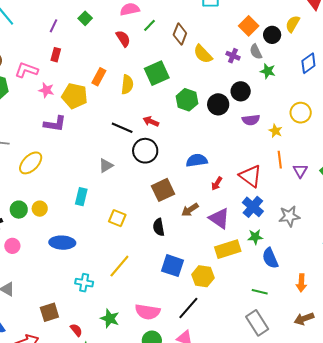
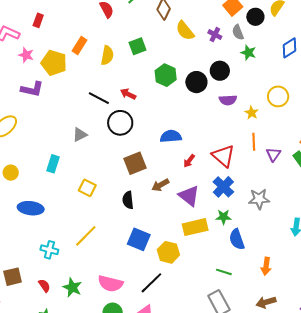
green square: (157, 73) -> (137, 46), size x0.7
red semicircle: (76, 330) -> (44, 286), moved

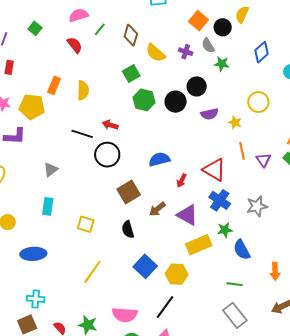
green square: (137, 46) -> (131, 73), moved
gray triangle: (80, 135) -> (51, 170), moved
blue square: (139, 239) -> (145, 266), turned 30
cyan cross: (49, 250) -> (36, 299), moved

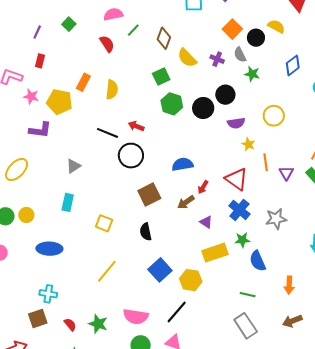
yellow semicircle: (242, 14) -> (276, 26), turned 90
yellow circle: (258, 102) -> (274, 116), moved
yellow star: (235, 122) -> (248, 144), moved
brown arrow: (157, 209) -> (186, 202), moved
purple triangle: (187, 215) -> (206, 222), size x0.6

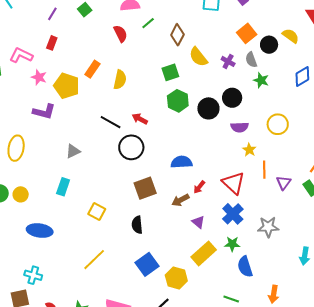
yellow ellipse: (17, 170) -> (16, 148), turned -40
yellow rectangle: (215, 253) -> (204, 253), turned -30

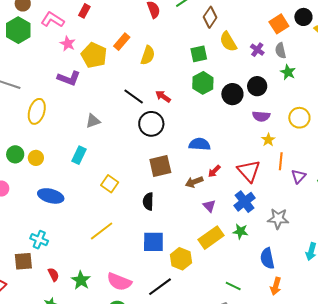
black circle: (269, 45) -> (303, 17), moved
blue square: (147, 264) -> (153, 242), turned 30
blue semicircle: (245, 267) -> (267, 258), moved

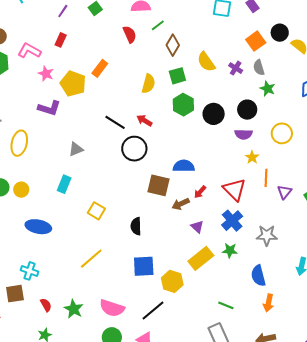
brown diamond: (210, 17) -> (173, 45), moved
yellow semicircle: (148, 55) -> (148, 84), moved
black circle: (257, 86) -> (247, 110), moved
brown square: (160, 166) -> (158, 185), moved, turned 30

